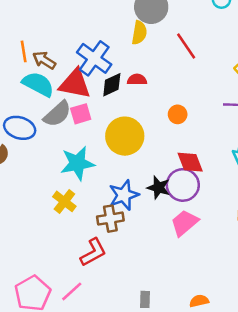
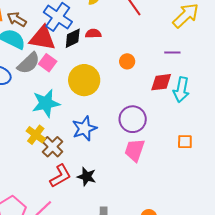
pink square: (81, 114) -> (48, 63), turned -36
red diamond: (190, 162) -> (161, 82), moved, turned -75
black star: (159, 188) -> (87, 177), moved
brown cross: (110, 219) -> (52, 147), moved, turned -35
pink trapezoid: (184, 223) -> (135, 150), turned -30

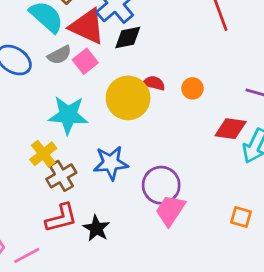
red semicircle: (93, 34) -> (154, 83), moved
gray semicircle: (29, 63) -> (59, 55), size x0.7
purple circle: (133, 119) -> (161, 185), moved

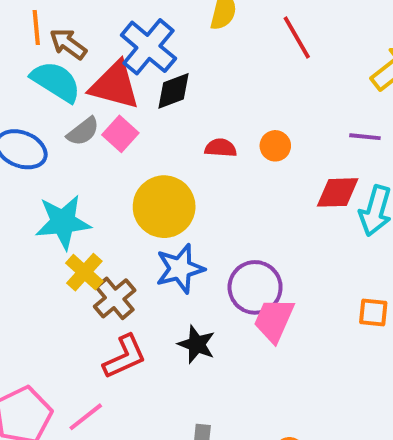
yellow circle: (128, 98) -> (164, 207), moved
cyan star: (68, 115) -> (63, 222), moved
black star: (96, 228) -> (197, 344), moved

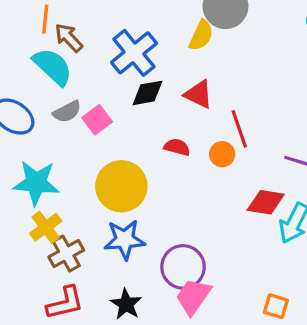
red line: (297, 37) -> (239, 129), moved
red triangle: (115, 85) -> (198, 94), moved, size x0.7

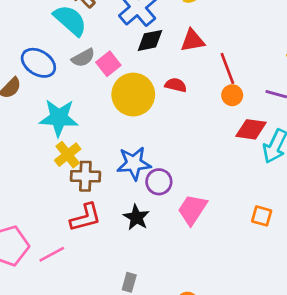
red triangle: (198, 94) -> (193, 41), turned -35
orange circle: (222, 154) -> (232, 95), moved
yellow circle: (121, 186) -> (133, 95), moved
brown cross: (66, 254) -> (85, 176), turned 32
purple circle: (183, 267) -> (159, 182), moved, size x0.7

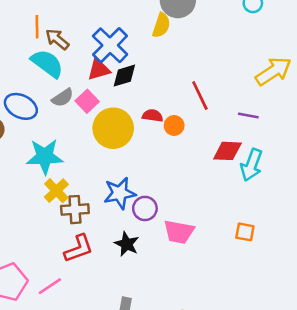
red triangle: (193, 41) -> (99, 69), moved
orange circle: (232, 95) -> (174, 125), moved
pink trapezoid: (192, 210) -> (179, 232), turned -108

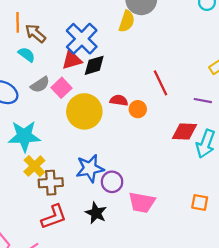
cyan semicircle: (47, 63) -> (27, 55), size x0.6

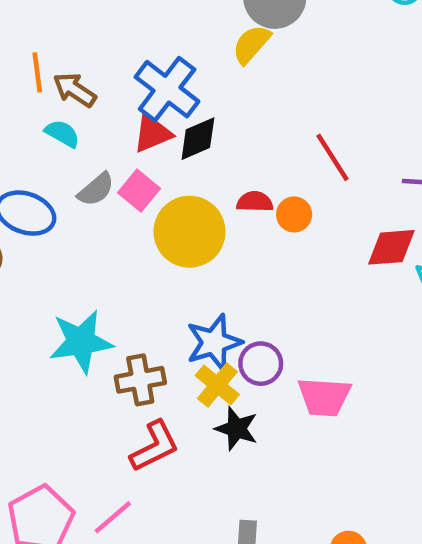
yellow semicircle: (127, 21) -> (251, 44), turned -150
cyan star: (24, 136) -> (81, 342), moved
yellow cross: (34, 166) -> (217, 385), moved

